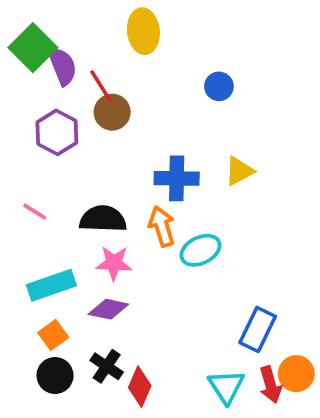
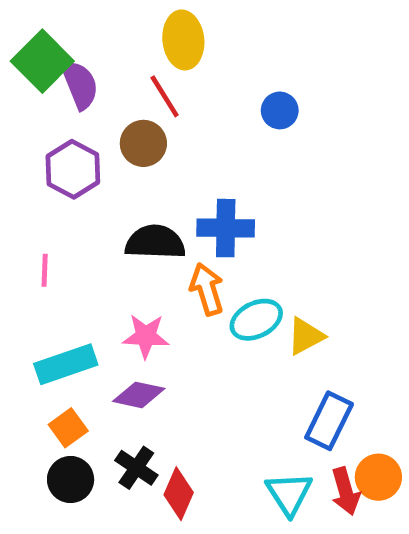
red line: (101, 86) -> (165, 96), moved
yellow triangle: (239, 171) -> (306, 336), moved
pink line: (35, 212) -> (45, 270), turned 60
black semicircle: (103, 219) -> (155, 242), moved

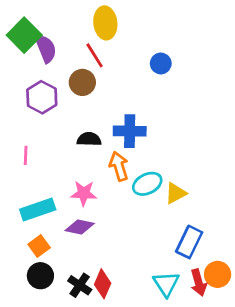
black semicircle: (155, 242) -> (89, 139), size x0.7
black cross: (136, 468) -> (80, 285), moved

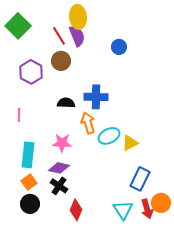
purple semicircle: (46, 49) -> (77, 36), moved
red line: (95, 55) -> (59, 36), moved
cyan rectangle: (38, 209) -> (28, 155), turned -65
black cross: (80, 285) -> (59, 186), moved

